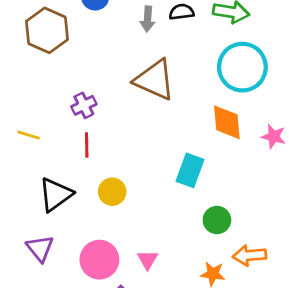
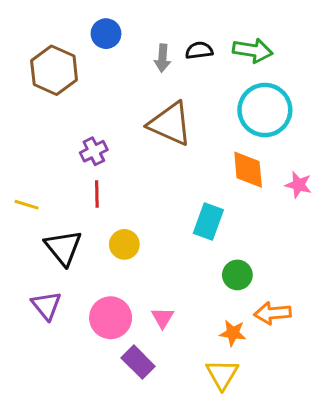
yellow line: (29, 135) -> (27, 205), moved
black triangle: (56, 195) -> (63, 247), turned -33

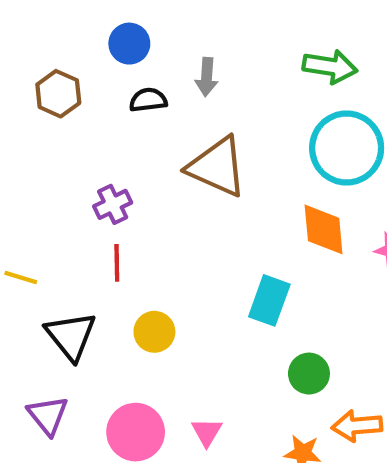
black semicircle: (199, 50) -> (148, 100), moved
brown hexagon: (54, 70) -> (58, 94), size x0.7

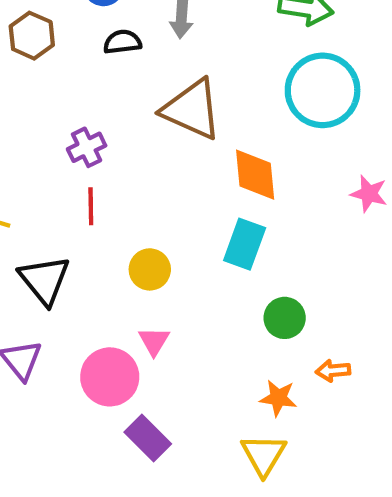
orange diamond: (324, 229) -> (255, 175), moved
yellow circle: (154, 332) -> (150, 269), moved
orange arrow: (357, 426) -> (333, 371), size x0.7
pink triangle: (207, 432) -> (154, 341), moved

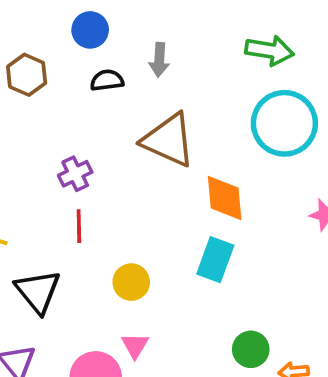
green circle: (285, 318) -> (251, 349), moved

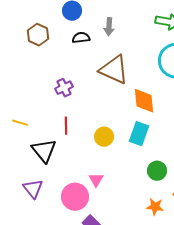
red line: (79, 226) -> (66, 126), moved
yellow circle: (131, 282) -> (104, 137), moved
green circle: (251, 349) -> (157, 171), moved

